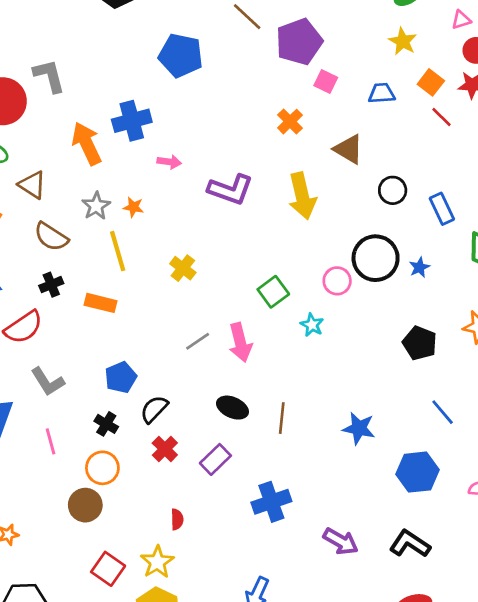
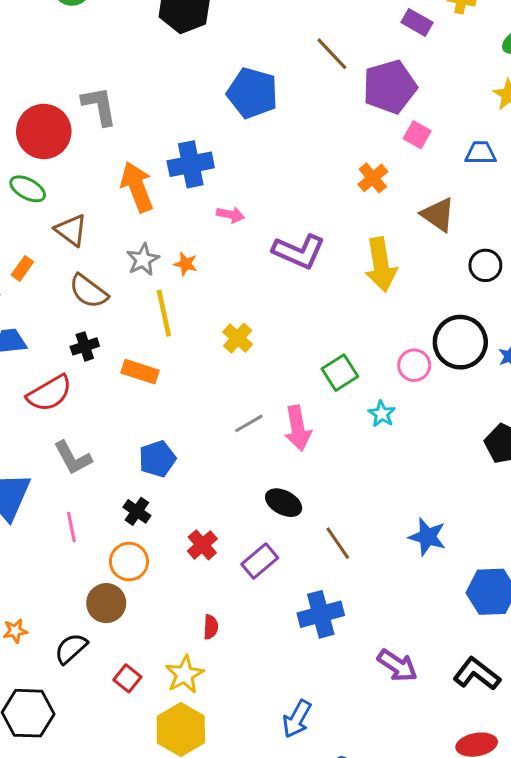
black semicircle: (154, 409) -> (71, 648), moved
brown line: (282, 418) -> (338, 543), moved, turned -44
red square: (108, 569) -> (127, 678), size x0.7

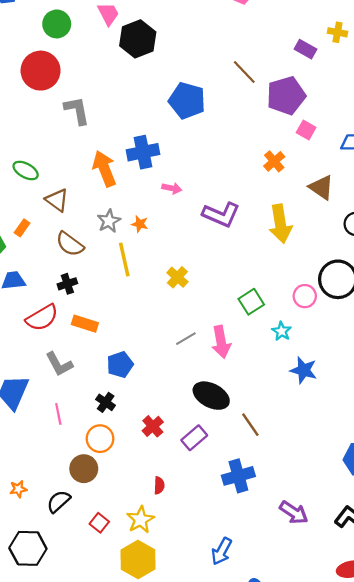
red circle: (44, 131) -> (41, 71), moved
orange rectangle: (140, 372) -> (85, 324), moved
black ellipse: (284, 503) -> (211, 396), size x1.4
blue star: (427, 537) -> (304, 370), moved

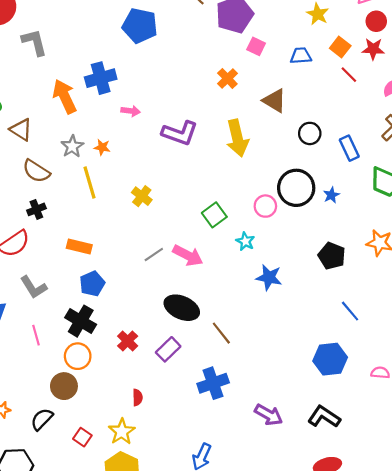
orange rectangle: (85, 324) -> (79, 246), moved
pink arrow: (221, 342) -> (188, 255), turned -48
black cross: (106, 402) -> (81, 321), size x1.6

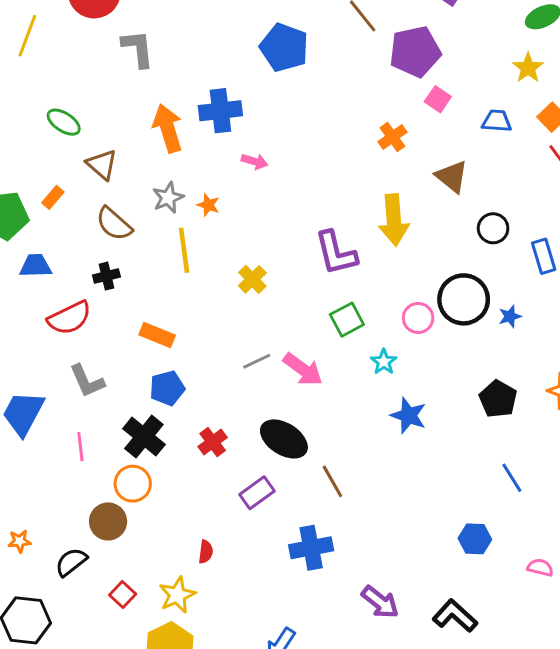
purple L-shape: (180, 133) -> (336, 253), moved, turned 48
red cross: (128, 341) -> (213, 442), moved
blue hexagon: (330, 359) -> (475, 539), size x0.7

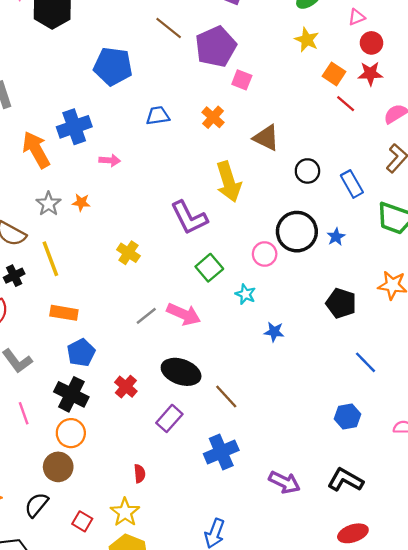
blue trapezoid: (497, 121) -> (158, 116), moved
yellow line: (184, 250) -> (50, 259), moved
blue star: (408, 416) -> (274, 332), size x0.7

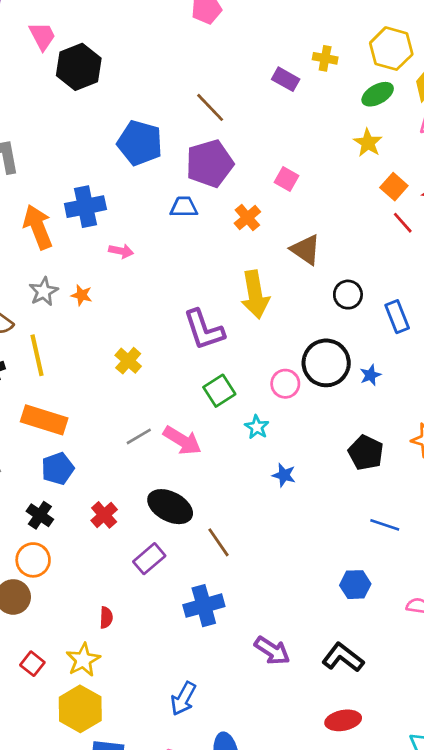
purple pentagon: (216, 47) -> (210, 163), moved
orange rectangle: (64, 313) -> (44, 420), size x1.4
blue line: (366, 362) -> (385, 525), turned -35
black cross: (71, 394) -> (40, 515), size x0.7

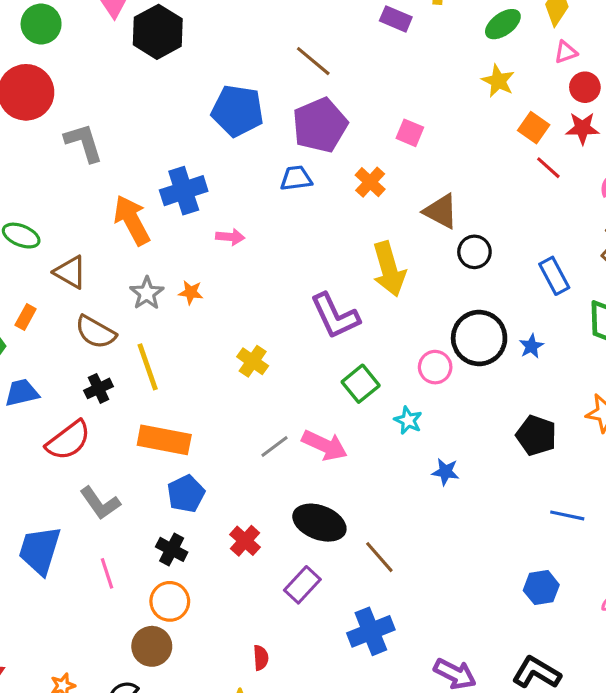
black circle: (348, 295) -> (474, 252), moved

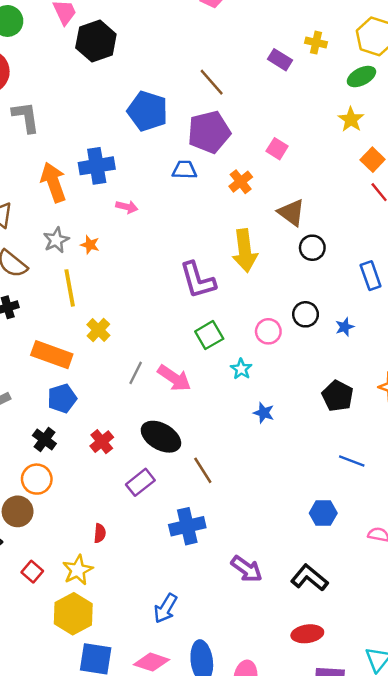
black circle: (479, 338) -> (306, 314), size x0.6
yellow cross: (253, 361) -> (98, 330), moved
yellow line: (148, 367) -> (70, 288), moved
gray line: (274, 446) -> (136, 373), turned -35

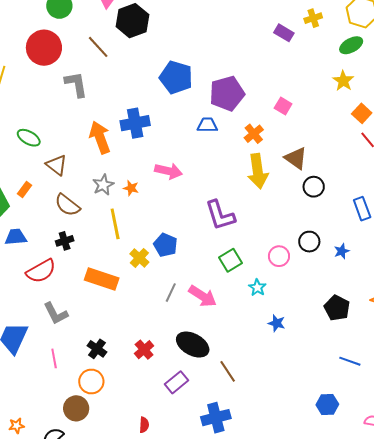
yellow cross: (316, 43) -> (313, 18), turned -30
brown line: (212, 82) -> (98, 47), moved
pink arrow: (127, 207) -> (168, 171), moved, size x1.5
yellow arrow: (245, 251) -> (258, 171), moved
blue pentagon: (62, 398) -> (166, 245), moved, turned -30

